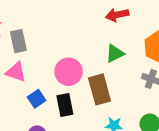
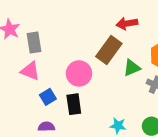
green triangle: (115, 53) -> (132, 68), moved
brown rectangle: (100, 89) -> (109, 50), moved, turned 48

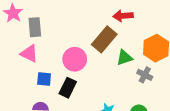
blue square: (48, 97) -> (44, 79), turned 32
black rectangle: (74, 104) -> (68, 88), turned 30

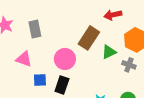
red arrow: (123, 16) -> (113, 15), moved
gray rectangle: (35, 27) -> (35, 29), moved

